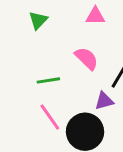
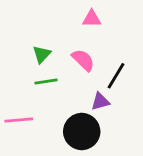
green triangle: (38, 20) -> (42, 54), moved
pink line: (50, 117) -> (19, 120), moved, turned -60

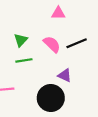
black line: (116, 76) -> (77, 43), moved, turned 36
purple triangle: (100, 101) -> (65, 75), turned 40

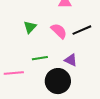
green line: (24, 60) -> (40, 58), moved

